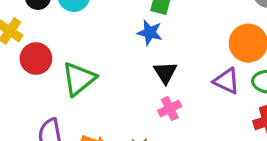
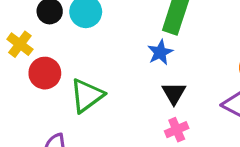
blue star: (150, 33) -> (160, 52), turned 30

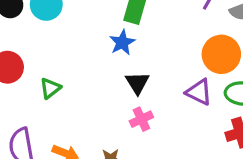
green triangle: (87, 96) -> (50, 88), size x0.6

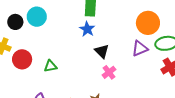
green triangle: (50, 88) -> (50, 66), turned 40
purple triangle: (199, 92) -> (140, 48), turned -36

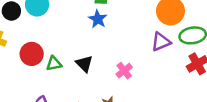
black triangle: (102, 51) -> (84, 64), moved
red circle: (22, 59) -> (32, 54), moved

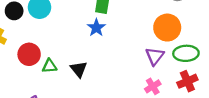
purple triangle: (161, 42) -> (155, 56), turned -36
pink cross: (124, 71) -> (153, 86), moved

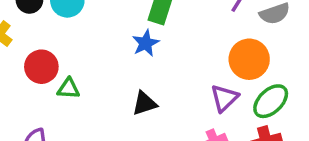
green ellipse: (186, 53) -> (271, 101), turned -50
black triangle: (79, 69) -> (144, 103), moved, turned 42

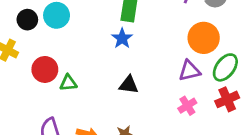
purple triangle: (224, 98) -> (189, 71), turned 40
black triangle: (144, 103) -> (129, 85), turned 35

